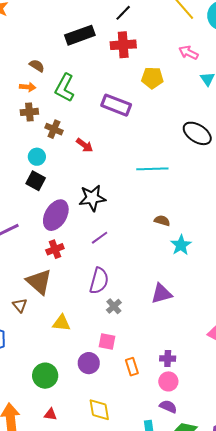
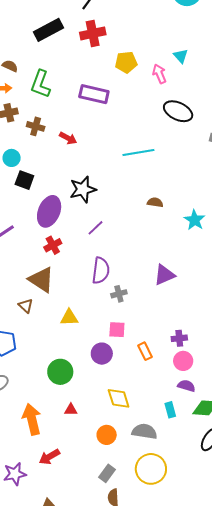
pink arrow: (189, 53) -> (159, 74), moved, turned 48
cyan circle: (37, 157) -> (12, 158), moved
cyan star: (181, 245) -> (195, 220), moved
gray cross: (114, 306) -> (119, 294), turned 35

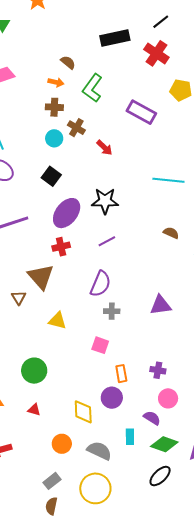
red cross: (93, 33) -> (156, 53), turned 30
cyan circle: (12, 158) -> (54, 138), moved
purple circle: (102, 354) -> (112, 398), moved
pink circle: (183, 361) -> (168, 398), moved

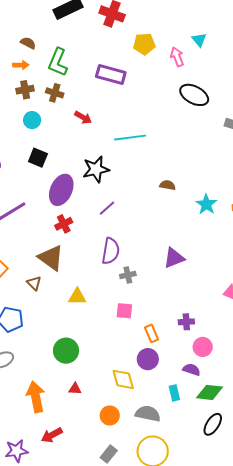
brown cross: (76, 128) -> (55, 93), moved
cyan line: (168, 180) -> (130, 138), moved

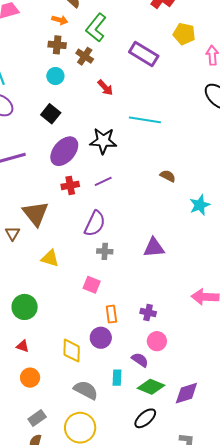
red cross: (64, 224) -> (70, 185), moved
orange circle: (110, 416) -> (30, 378), moved

